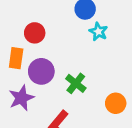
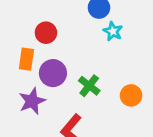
orange circle: (116, 103) -> (131, 95), moved

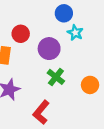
purple circle: (53, 73) -> (49, 49), moved

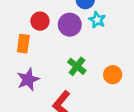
purple circle: (49, 49) -> (70, 25), moved

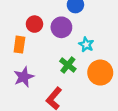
cyan star: (97, 20) -> (86, 45), moved
orange circle: (113, 75) -> (100, 73), size x1.5

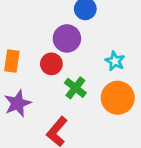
red circle: (34, 24) -> (51, 64), moved
cyan star: (86, 45) -> (115, 61), moved

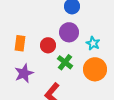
purple circle: (67, 38) -> (69, 32), moved

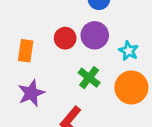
red circle: (48, 45) -> (65, 38), moved

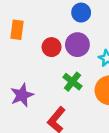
orange rectangle: (26, 51) -> (17, 30), moved

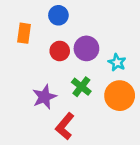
blue circle: (81, 13) -> (58, 15), moved
purple star: (22, 95) -> (44, 97), moved

